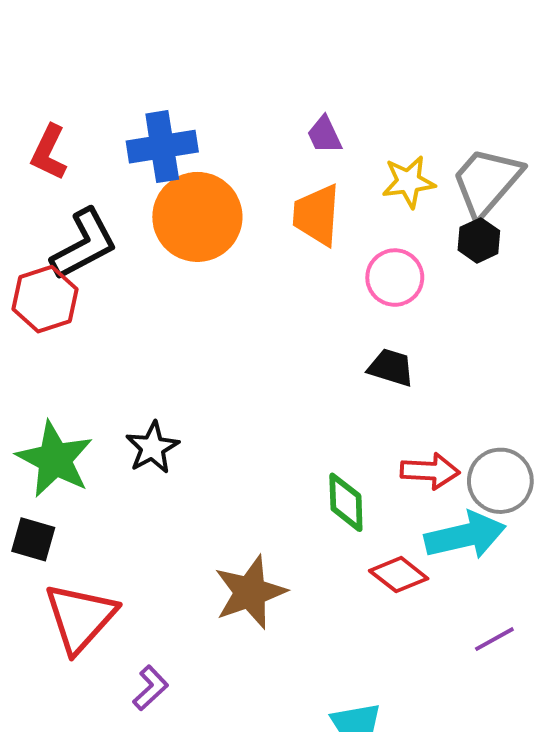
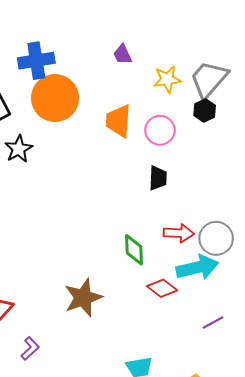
orange trapezoid: (317, 215) -> (118, 121), moved
black trapezoid: (391, 367) -> (158, 178), turned 75
black star: (152, 448) -> (19, 149), moved

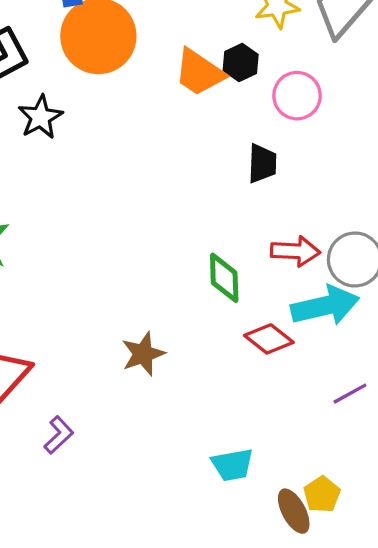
black hexagon: (205, 110) -> (241, 63), moved
orange trapezoid: (118, 121) -> (199, 72), turned -60
pink circle: (160, 130) -> (297, 96), moved
brown star: (83, 298) -> (143, 354), size x0.7

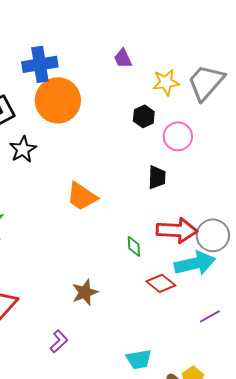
orange trapezoid: (199, 72) -> (82, 196), moved
red arrow: (295, 251) -> (177, 230), size x1.4
green diamond: (224, 278) -> (134, 246), size x0.7
purple L-shape: (59, 435) -> (59, 341), moved

